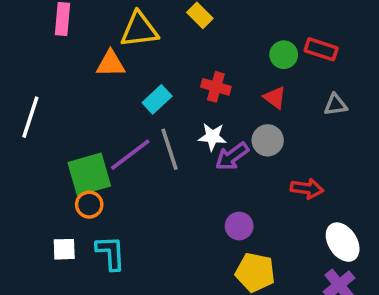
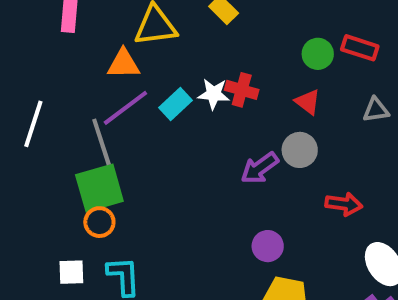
white star: (212, 137) -> (214, 94), moved
gray line: (170, 149) -> (101, 142), moved
purple line: (130, 155) -> (125, 108), moved

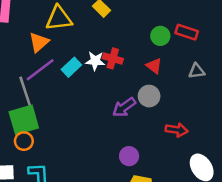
orange triangle: (123, 64) -> (39, 42), turned -40

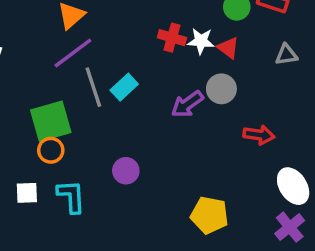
white star: (95, 61) -> (201, 41), moved
cyan rectangle: (71, 67) -> (124, 87), moved
gray line: (25, 91) -> (93, 87), moved
purple circle: (129, 156) -> (126, 171), moved

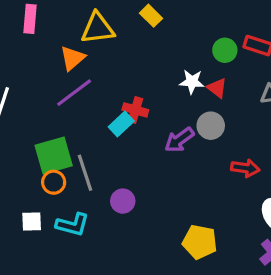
red cross: (172, 38) -> (135, 110), moved
gray line: (93, 87) -> (85, 173), moved
cyan L-shape: (71, 196) -> (72, 225), turned 108

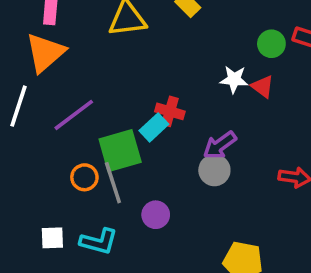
orange triangle: (72, 58) -> (45, 53), moved, size x1.4
purple line: (74, 93) -> (74, 115), moved
gray circle: (211, 126) -> (214, 170), moved
green square: (54, 156) -> (120, 151), moved
orange circle: (54, 182) -> (84, 177), moved

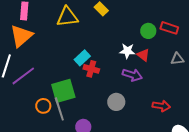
purple line: (74, 115) -> (23, 76), moved
cyan rectangle: (154, 127) -> (82, 58), moved
purple arrow: (220, 145) -> (132, 75), moved, turned -126

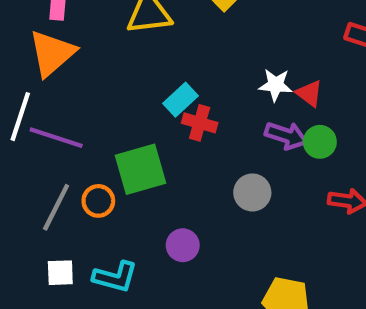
green circle: (148, 31) -> (320, 142), moved
purple line: (23, 76) -> (56, 138), turned 55
gray line: (59, 109) -> (56, 207), moved, turned 45

